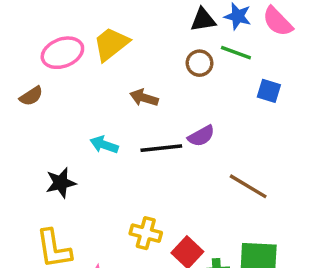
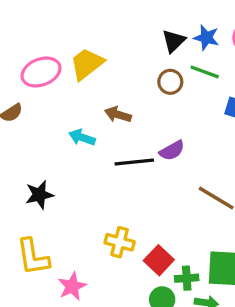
black triangle: (203, 20) -> (174, 41), turned -35
cyan arrow: (104, 145) -> (82, 137), moved

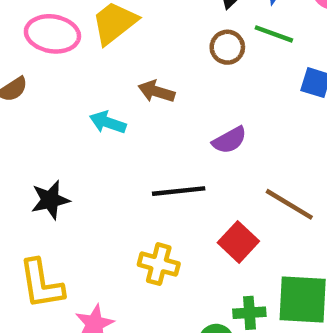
pink ellipse: (41, 72) -> (52, 34), turned 30
black line: (134, 162) -> (179, 191), moved
red square: (159, 260) -> (238, 242), moved

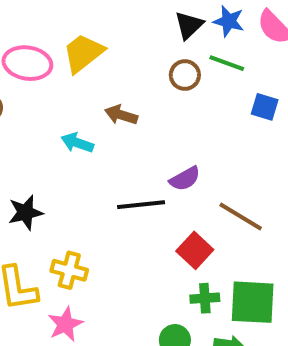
purple semicircle: (230, 140) -> (185, 179), moved
yellow cross: (159, 264) -> (69, 270), moved
green cross: (249, 313) -> (205, 298), moved

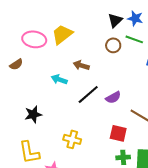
black line: (141, 205) -> (88, 94), moved, turned -35
red square: (195, 250) -> (118, 133), turned -30
yellow cross: (69, 270) -> (72, 139), moved

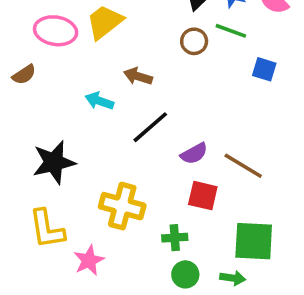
purple semicircle: (113, 97) -> (194, 153), moved
black star: (33, 114) -> (54, 162), size x1.4
yellow cross: (72, 139) -> (122, 206), size x1.4
green cross: (123, 157) -> (175, 238), moved

